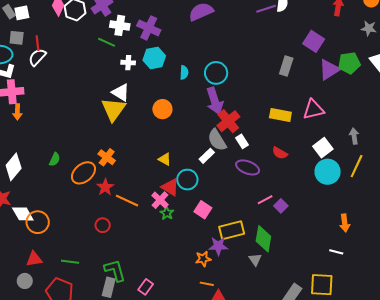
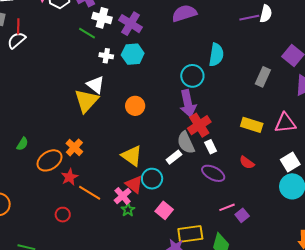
cyan semicircle: (184, 72) -> (216, 55), moved, size x1.6
yellow triangle: (165, 159) -> (132, 156), size x1.6

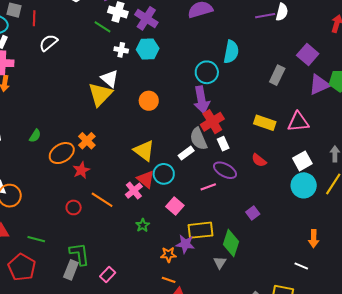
white semicircle: (17, 40) -> (48, 43), moved
orange line: (90, 193) -> (102, 200), moved
pink line: (227, 207) -> (208, 187), moved
green star: (128, 210) -> (143, 225), moved

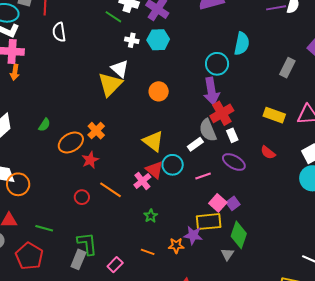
white semicircle: (48, 43) -> (59, 32), turned -60
pink line: (208, 187) -> (203, 176), moved
pink square: (175, 206) -> (218, 203), moved
purple square: (253, 213) -> (233, 203), moved
orange line: (169, 280) -> (148, 252), moved

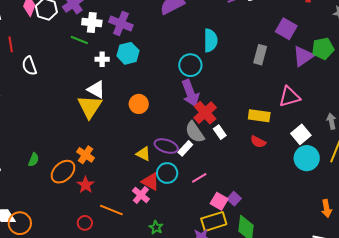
yellow rectangle: (274, 115) -> (259, 116), moved
yellow triangle: (153, 141) -> (143, 154), size x0.7
purple ellipse: (234, 162) -> (166, 146), moved

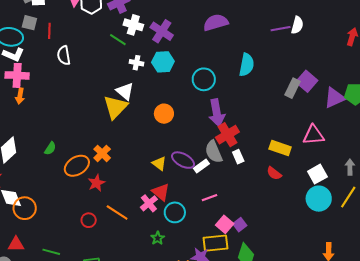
purple square: (286, 29) -> (307, 81), moved
cyan circle: (190, 65) -> (204, 79), moved
cyan circle: (167, 173) -> (175, 212), moved

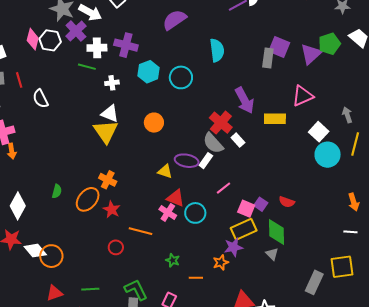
cyan hexagon: (163, 62) -> (149, 72), moved
purple arrow: (217, 113) -> (245, 100), moved
red semicircle: (274, 173) -> (287, 202), moved
green star: (158, 238) -> (173, 260), moved

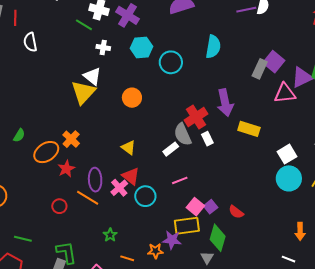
pink triangle: (303, 96) -> (285, 93), moved
purple ellipse: (187, 161) -> (95, 180), moved, turned 60

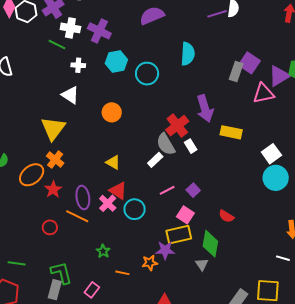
yellow triangle: (83, 92) -> (53, 128), moved
purple square: (211, 207) -> (193, 190), moved

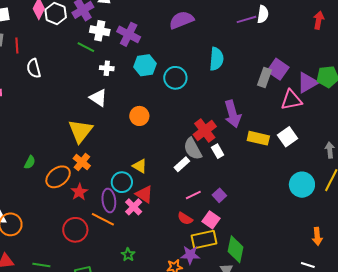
white square: (271, 154) -> (287, 137), moved
cyan circle: (135, 209) -> (122, 182), moved
red semicircle: (226, 216) -> (185, 219), moved
red circle: (50, 227) -> (75, 230), size x1.6

